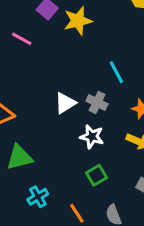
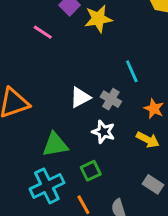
green triangle: (19, 157) -> (55, 145), moved
green square: (96, 175) -> (91, 171), moved
cyan cross: (38, 197) -> (47, 186), size x1.6

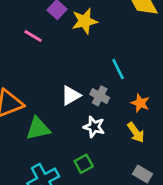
yellow arrow: (148, 140) -> (136, 132), turned 30
green triangle: (55, 145) -> (38, 128), moved

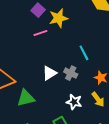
pink line: (33, 36) -> (40, 33), moved, turned -48
white star: (94, 127) -> (74, 102), moved

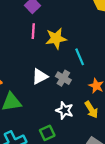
yellow star: (58, 18) -> (56, 38), moved
pink line: (40, 33) -> (33, 31), turned -72

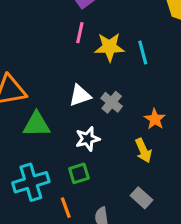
cyan line: (80, 57) -> (143, 52), moved
white star: (65, 110) -> (88, 139), moved, turned 30

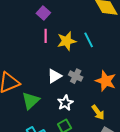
orange star: (155, 119) -> (106, 81), size x1.5
green triangle: (37, 124) -> (31, 101), turned -30
yellow arrow: (143, 150) -> (98, 112), moved

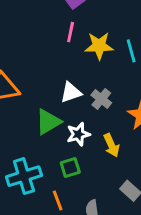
green triangle: (31, 101) -> (48, 122), moved
yellow arrow: (98, 112) -> (111, 145), moved

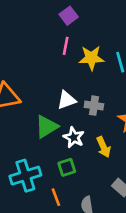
gray cross: (101, 99) -> (94, 106), turned -30
white star: (78, 134) -> (74, 137), turned -30

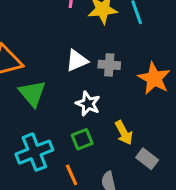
green triangle: (47, 127) -> (32, 93), moved, turned -35
yellow arrow: (104, 147) -> (124, 133), moved

